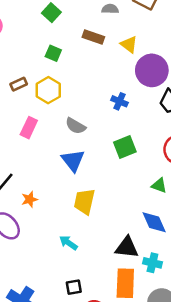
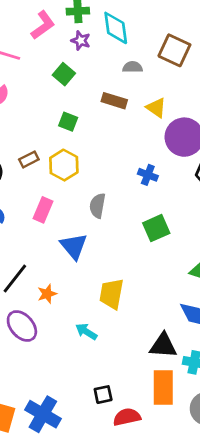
gray semicircle: (76, 126) -> (97, 206), turned 72
blue triangle: (73, 160) -> (74, 246), moved
cyan arrow: (68, 243) -> (86, 332), moved

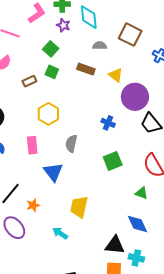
green square: (68, 122) -> (52, 72), moved
brown rectangle: (29, 159) -> (29, 81), moved
pink rectangle: (43, 210) -> (32, 145), turned -30

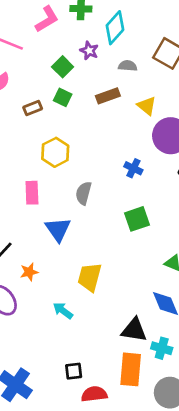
cyan diamond: (89, 17) -> (115, 28), turned 45
purple star: (63, 25) -> (89, 51), moved
brown rectangle: (86, 69) -> (108, 96), turned -42

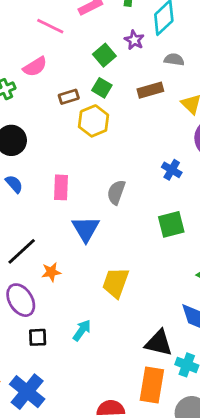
yellow hexagon: (55, 152) -> (94, 121), moved
cyan arrow: (63, 311) -> (82, 330), moved, turned 84
black square: (74, 371) -> (38, 337), moved

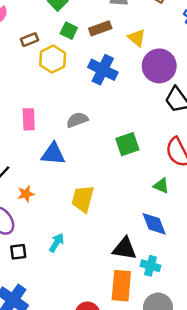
green square: (102, 88) -> (69, 31), moved
blue cross: (172, 170) -> (103, 70), moved, size x1.6
gray semicircle: (116, 192) -> (77, 120), turned 55
blue triangle: (86, 229) -> (53, 154), turned -50

